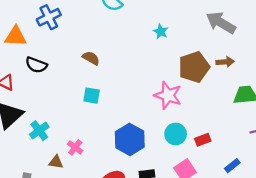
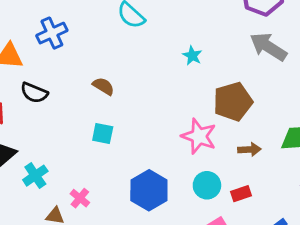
brown arrow: (225, 62) -> (249, 149), moved

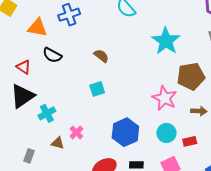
cyan star: (192, 56) -> (166, 41), size x2.0
cyan square: (103, 134) -> (97, 89), turned -35

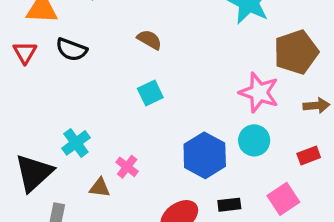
red triangle: (24, 67) -> (25, 53), moved, turned 35
black triangle: (22, 96) -> (34, 173), moved
cyan circle: (166, 133) -> (254, 140), moved

